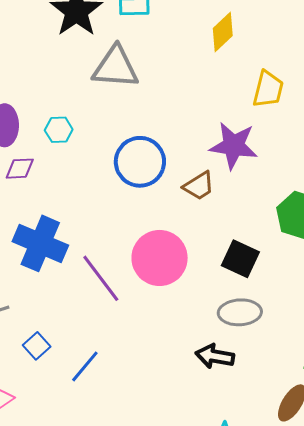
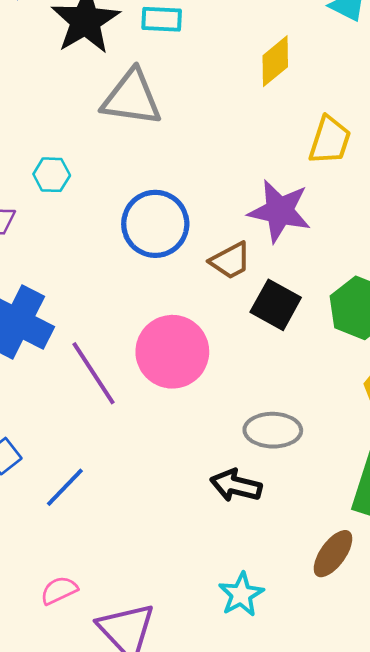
black square: (240, 259) -> (276, 305), moved

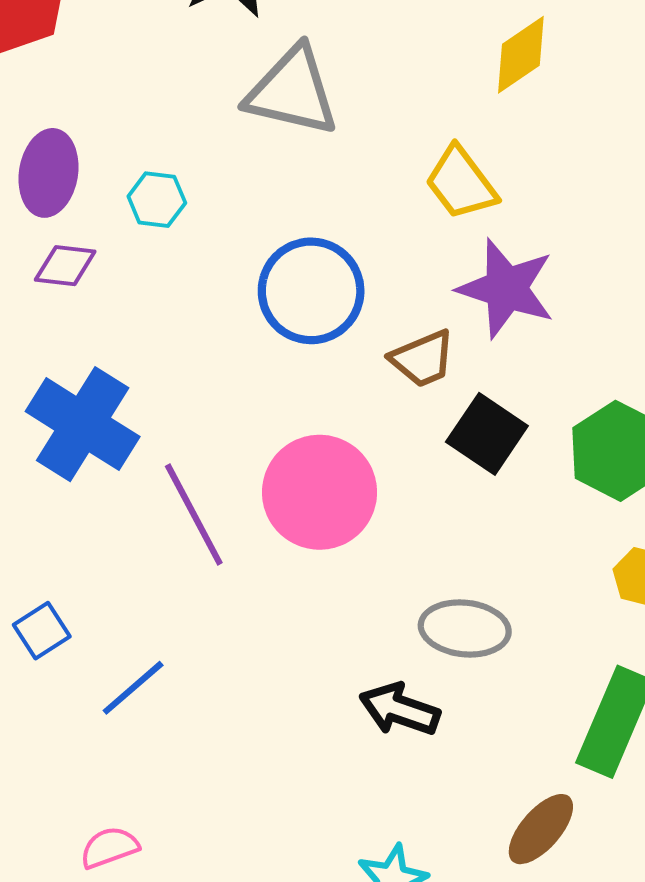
yellow trapezoid: (330, 140) -> (461, 183), moved, turned 120

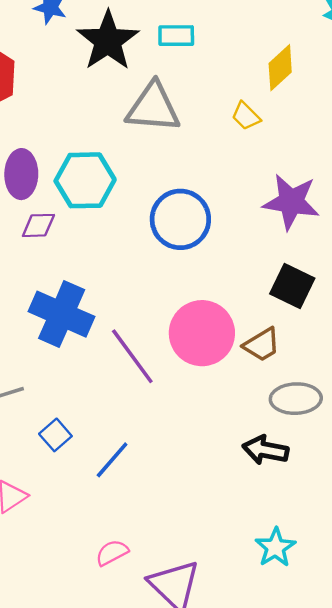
yellow trapezoid: (461, 183) -> (246, 116), moved, size x0.7
cyan hexagon: (157, 200) -> (85, 180), size x1.8
brown trapezoid: (423, 359) -> (262, 345), moved

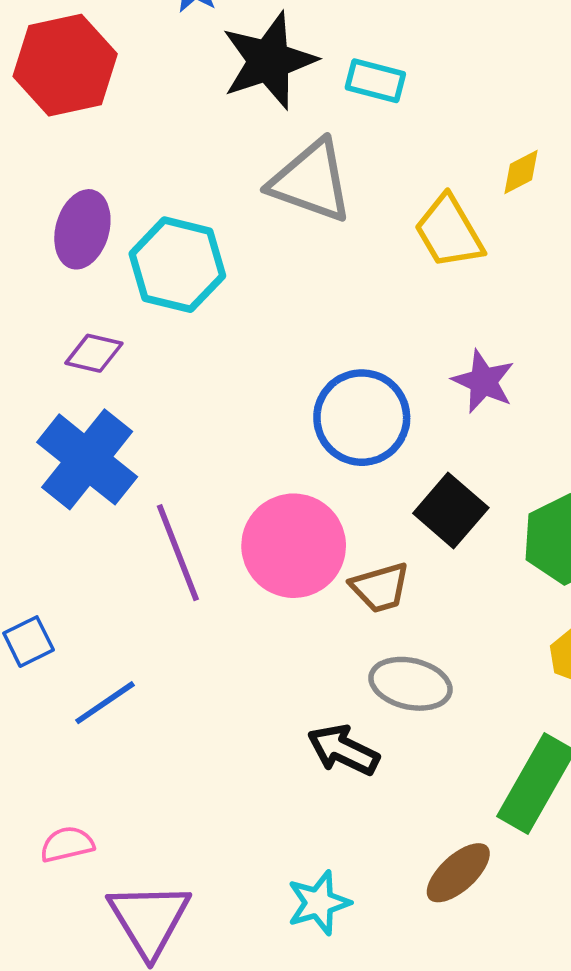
yellow diamond: (280, 68) -> (521, 172), size x0.7
yellow trapezoid: (246, 116) -> (449, 232), size x1.6
purple star: (291, 202) -> (483, 381), size x0.7
blue circle: (180, 219) -> (362, 418), moved
purple diamond: (38, 225) -> (94, 353), moved

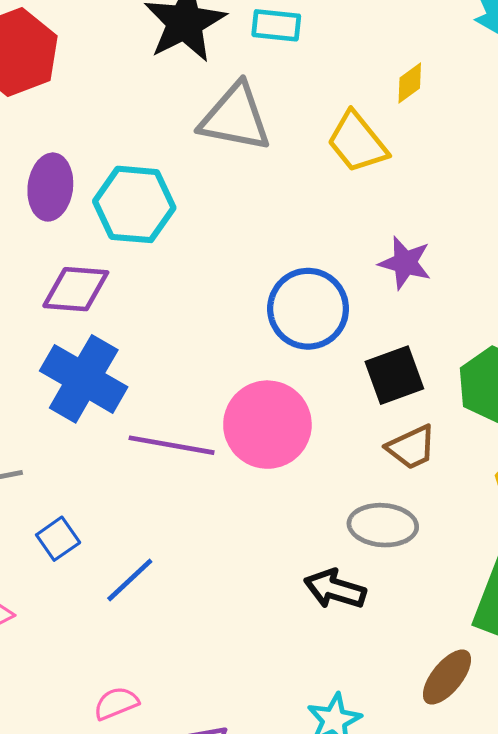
purple diamond: (94, 353) -> (76, 289), size x1.4
black square: (451, 511) -> (394, 375), turned 38
purple line: (178, 553) -> (172, 445), turned -50
brown trapezoid: (380, 588) -> (411, 447), moved

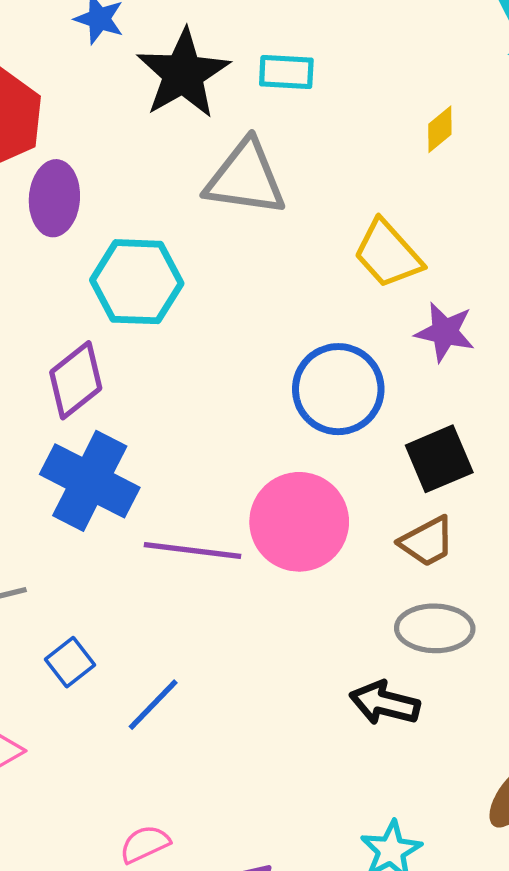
yellow trapezoid: (357, 142) -> (388, 254), moved
purple ellipse: (50, 187) -> (54, 198), moved
purple diamond: (76, 289) -> (76, 380), turned -40
brown trapezoid: (411, 447) -> (427, 542), moved

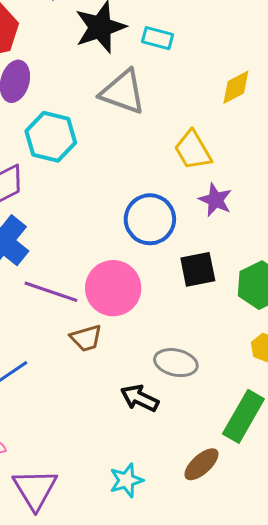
yellow diamond: (440, 129) -> (236, 87), size x1.4
brown trapezoid: (427, 542) -> (86, 338), moved

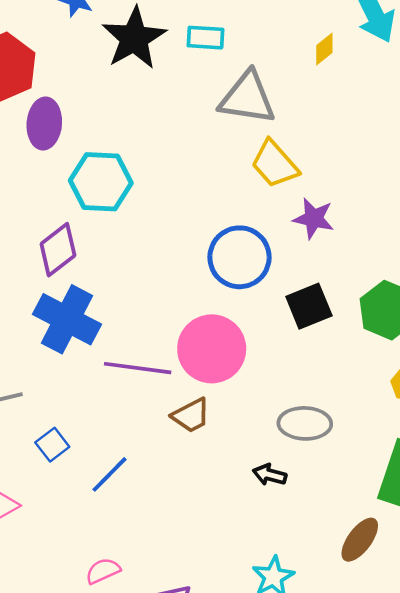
yellow diamond: (236, 87) -> (324, 49), moved, size x0.7
gray triangle: (123, 92) -> (247, 98), moved
black arrow: (140, 398) -> (270, 475), size x0.7

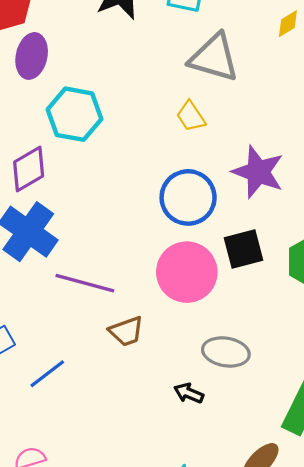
yellow trapezoid: (275, 164) -> (191, 116), moved, size x0.7
purple star: (314, 218) -> (258, 172), size x1.4
pink circle: (212, 349) -> (187, 272), moved

